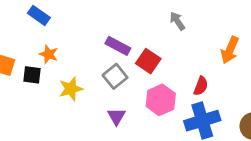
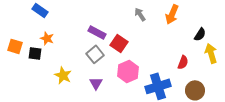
orange arrow: (230, 50) -> (172, 14), moved
red semicircle: (201, 86) -> (183, 62), moved
yellow star: (71, 89) -> (63, 75), moved, turned -30

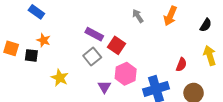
black semicircle: (200, 34) -> (206, 25), moved
purple triangle: (96, 83) -> (104, 87), moved

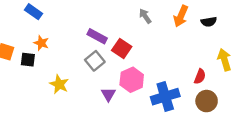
black semicircle: (206, 25) -> (209, 22), moved, turned 48
red semicircle: (181, 65) -> (200, 76), moved

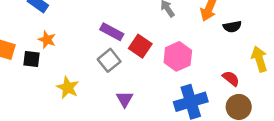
black semicircle: (209, 22) -> (232, 27), moved
red semicircle: (200, 76) -> (231, 78), turned -72
pink hexagon: (132, 80) -> (178, 56), moved

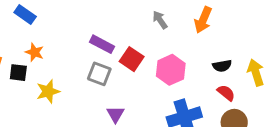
black semicircle: (232, 27) -> (222, 66), moved
gray square: (109, 60) -> (99, 74), turned -30
yellow star: (68, 88) -> (48, 91), moved, turned 30

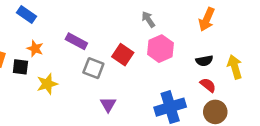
orange arrow: (203, 20) -> (207, 19), moved
purple rectangle: (102, 44) -> (76, 41), moved
pink hexagon: (171, 70) -> (160, 49), moved

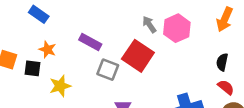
gray arrow: (148, 19) -> (149, 24), moved
pink hexagon: (160, 49) -> (177, 28), moved
red square: (123, 55) -> (138, 56), size x1.4
black semicircle: (204, 61) -> (222, 62), turned 112

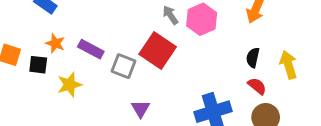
purple rectangle: (90, 42) -> (91, 49), moved

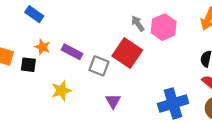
yellow star: (69, 85) -> (61, 91), moved

